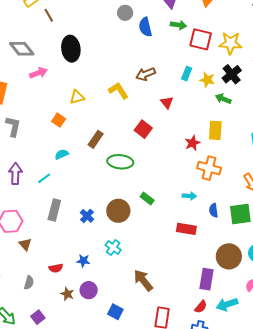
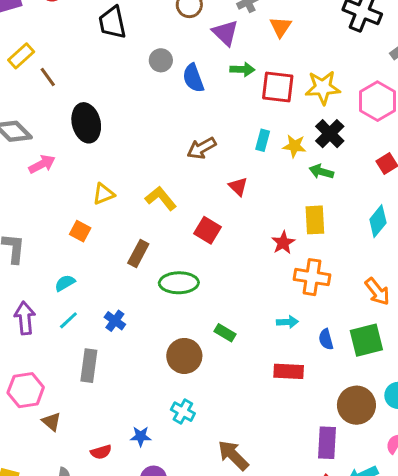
yellow L-shape: (118, 91) -> (161, 198), moved
cyan semicircle: (62, 154) -> (65, 283), moved
blue cross: (87, 216) -> (115, 321), moved

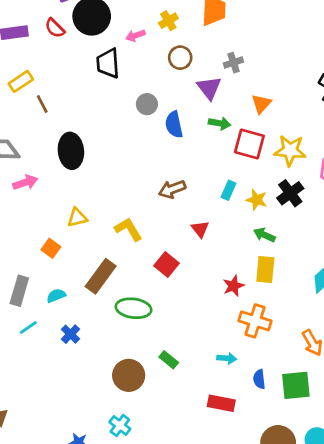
orange triangle: (280, 27) -> (261, 104), moved
green arrow: (321, 172) -> (264, 235), moved
brown rectangle: (138, 253) -> (101, 276), size x1.4
cyan semicircle: (65, 283) -> (56, 296), moved
gray rectangle: (89, 366) -> (19, 291), moved

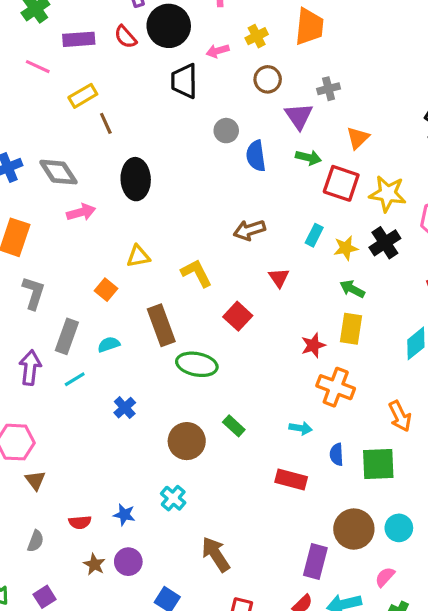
yellow star: (257, 200) -> (346, 248), turned -30
brown rectangle: (101, 276) -> (161, 325), turned -60
blue cross: (70, 334) -> (125, 408), moved

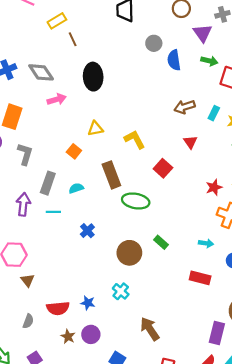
brown arrow: (249, 230) -> (185, 107), moved
cyan line: (75, 379) -> (53, 212), turned 32
red semicircle: (80, 522) -> (58, 308), size x1.5

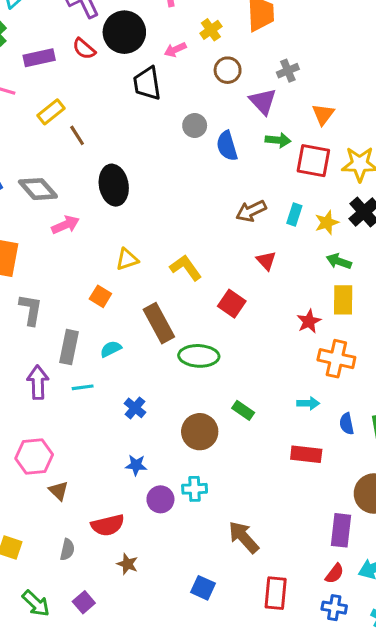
cyan cross: (121, 291) -> (195, 489), turned -35
blue star: (88, 303) -> (136, 465), moved
purple circle: (91, 334) -> (160, 499), moved

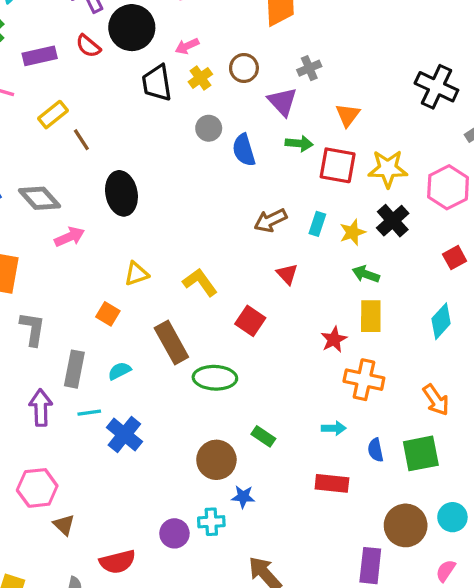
yellow cross: (211, 30) -> (200, 78), moved
blue cross: (135, 408) -> (124, 435), moved, size x1.5
blue star: (136, 465) -> (243, 497), moved

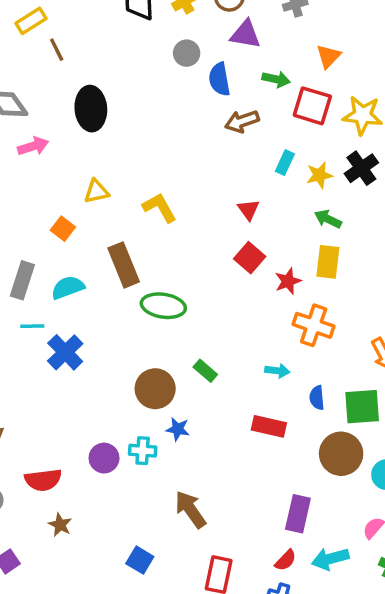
purple triangle: (282, 102) -> (245, 34), moved, turned -44
brown arrow: (270, 220) -> (242, 121), moved
red square: (250, 321) -> (250, 258), moved
cyan semicircle: (119, 371) -> (68, 287), size x1.4
brown circle: (406, 525) -> (341, 454), moved

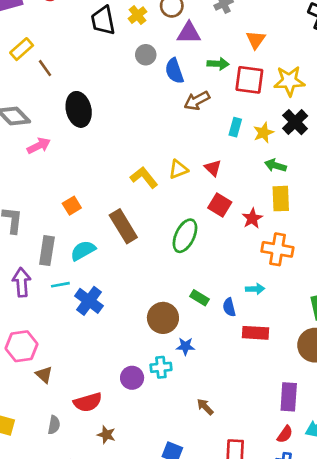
yellow triangle: (96, 191) -> (178, 169), moved
orange square: (63, 229) -> (72, 206), turned 30
green ellipse: (163, 306) -> (185, 236), moved, turned -64
blue semicircle: (317, 398) -> (229, 307), moved
brown arrow: (190, 509) -> (205, 407), size x0.6

